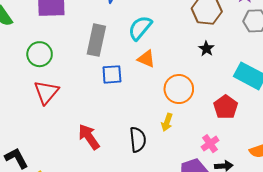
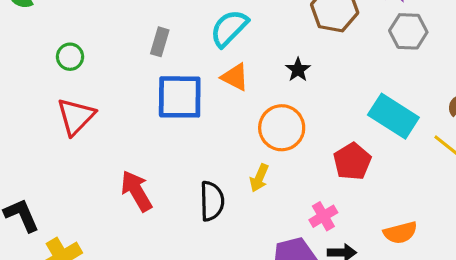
gray rectangle: (96, 40) -> (160, 42), size x0.6
black star: (206, 49) -> (298, 70), moved
green circle: (40, 54) -> (70, 57), size x0.7
blue square: (112, 74) -> (180, 97), size x1.5

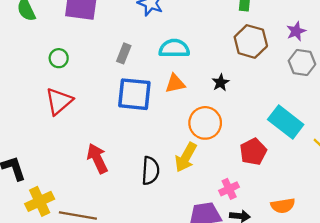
cyan semicircle: (229, 28) -> (174, 48), turned 40
orange triangle: (235, 77) -> (175, 84), turned -45
yellow arrow: (259, 178) -> (186, 157), size x1.5

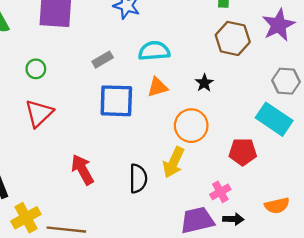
purple star: (296, 31) -> (279, 25), size x1.6
gray rectangle: (124, 53) -> (103, 60), turned 42
gray hexagon: (302, 63) -> (286, 81), moved
red pentagon: (253, 152) -> (243, 152), turned 30

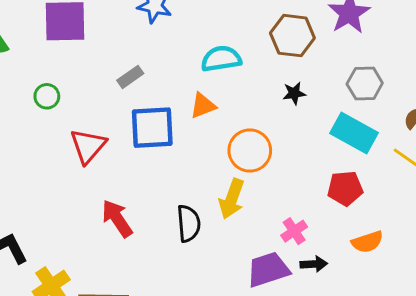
cyan semicircle: (154, 51) -> (221, 59), moved
black star: (204, 83) -> (294, 93), moved, turned 30
red triangle: (39, 113) -> (88, 146), moved
red pentagon: (243, 152) -> (345, 188), moved

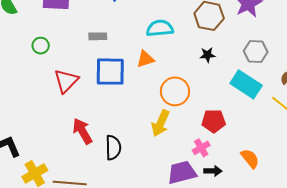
gray rectangle: (130, 77) -> (98, 36), turned 30
red pentagon: (345, 188) -> (214, 121), moved
black semicircle: (189, 223) -> (113, 148), moved
orange semicircle: (367, 242) -> (250, 158), turned -115

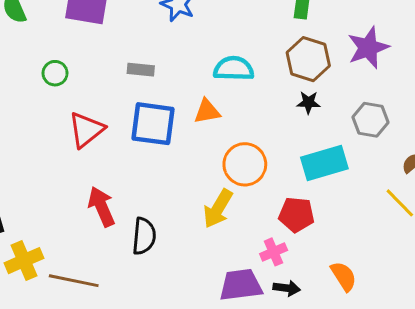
black star: (207, 55) -> (308, 102), moved
cyan rectangle: (246, 84) -> (324, 163), moved, turned -56

